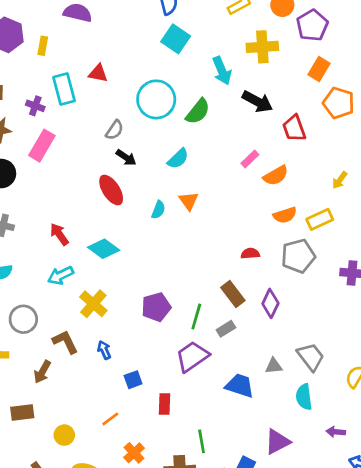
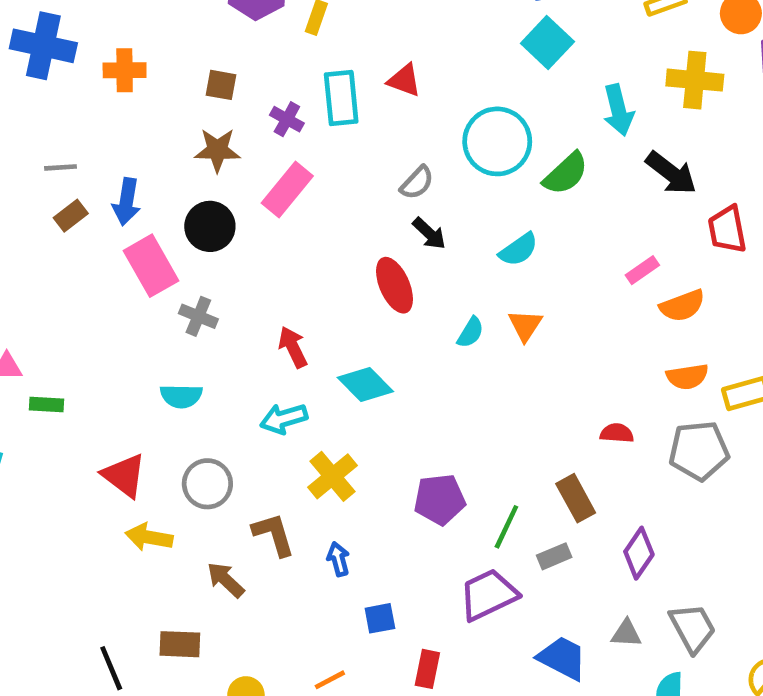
purple diamond: (270, 303) -> (639, 553), moved
brown arrow: (42, 372) -> (226, 580), turned 95

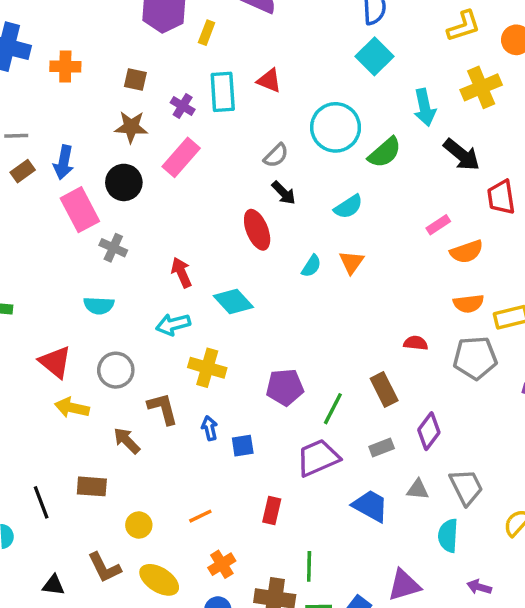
yellow cross: (695, 80) -> (481, 87), turned -30
yellow cross: (333, 476) -> (207, 368), turned -36
gray rectangle: (554, 556) -> (382, 447), moved
blue square: (380, 618) -> (243, 446), moved

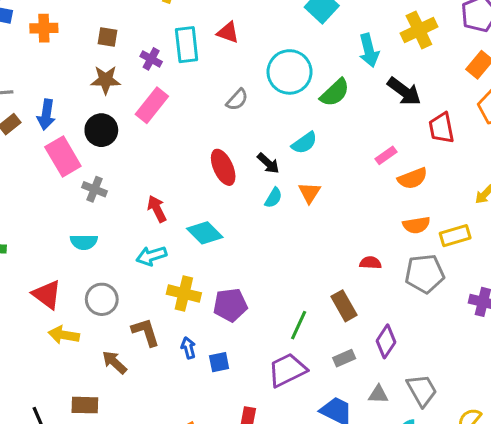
black arrow: (284, 193) -> (268, 163), moved
purple pentagon: (285, 387) -> (230, 305), moved

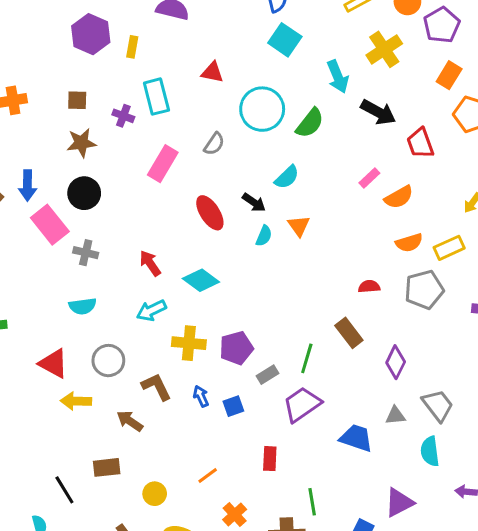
red triangle: (228, 33) -> (212, 72), moved
pink rectangle: (152, 105) -> (163, 164), moved
gray rectangle: (344, 358) -> (268, 375), moved

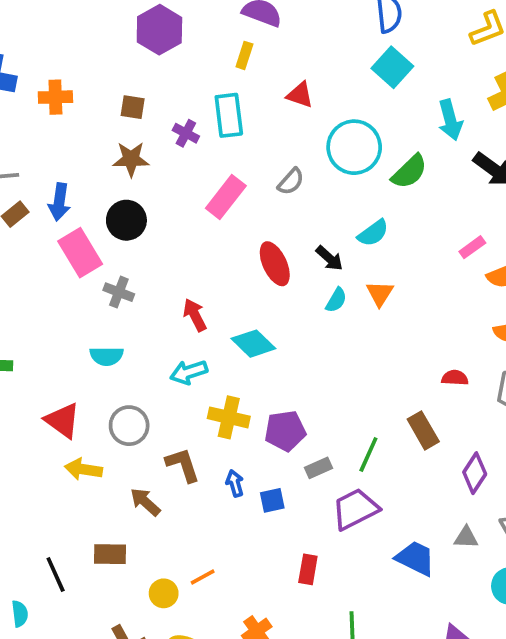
yellow rectangle: (132, 47) -> (244, 55), moved
orange line: (208, 475) -> (203, 577), moved

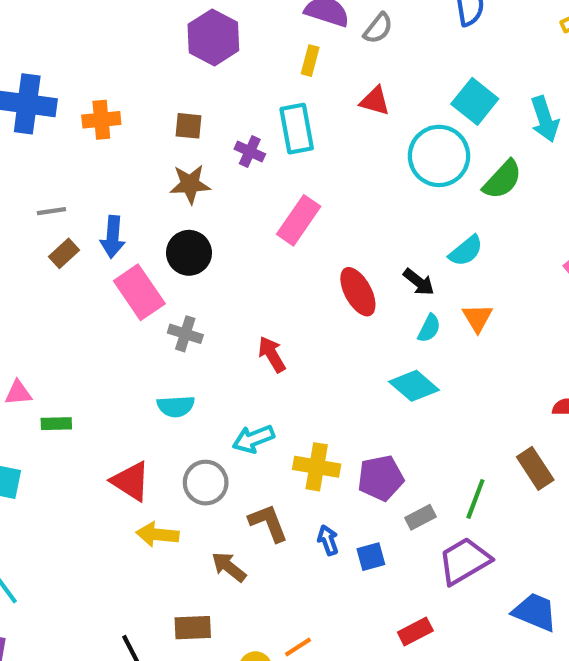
cyan square: (392, 67) -> (475, 101), moved
gray semicircle: (291, 182) -> (378, 28), moved
cyan diamond: (253, 344) -> (414, 386), moved
cyan arrow: (189, 372) -> (253, 439), moved
red rectangle: (308, 569) -> (415, 632), turned 56

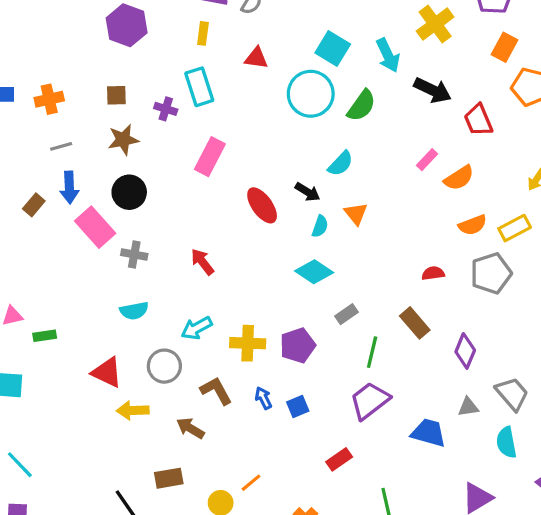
gray line: (51, 211) -> (61, 146), moved
gray rectangle: (421, 517) -> (346, 314), moved

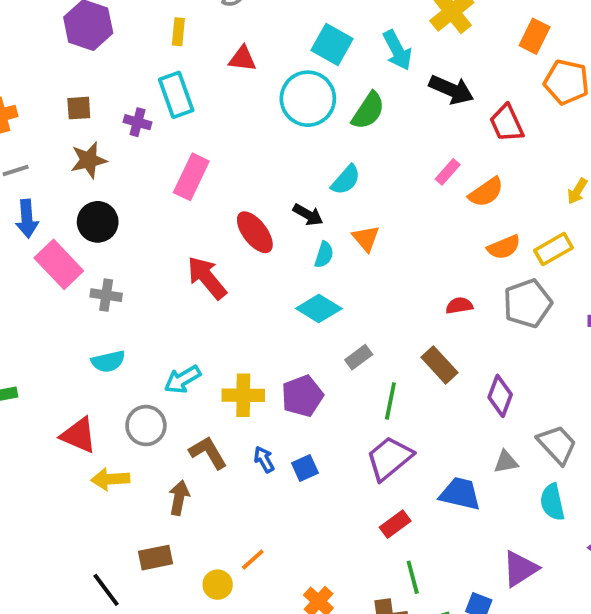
red arrow: (202, 262) -> (207, 278), moved, size x1.4
brown arrow: (190, 428) -> (179, 498), turned 72
red rectangle: (339, 459) -> (395, 524), moved

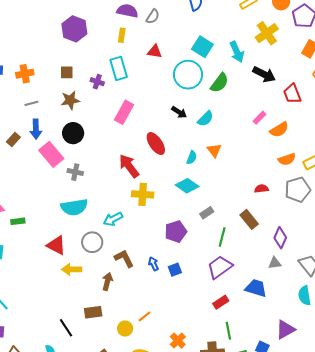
black arrow: (308, 215) -> (179, 112), moved
cyan semicircle: (108, 361) -> (74, 207), size x1.5
yellow cross: (243, 395) -> (143, 194), moved
gray triangle: (506, 462) -> (275, 263), moved

